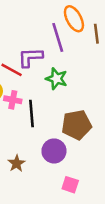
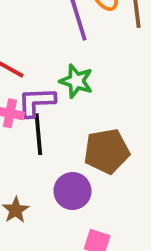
purple L-shape: (30, 57) -> (36, 102), moved

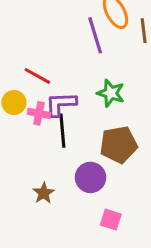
green star: (76, 81) -> (111, 93), moved

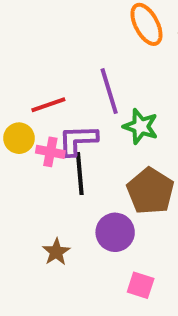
purple line: (95, 35) -> (109, 91), moved
red line: (37, 76) -> (48, 105), turned -48
brown pentagon: (119, 145) -> (150, 191), turned -30

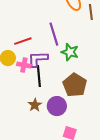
brown star: (56, 252) -> (35, 105), moved

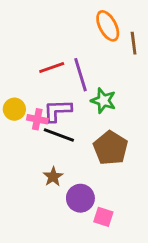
red line: (23, 41) -> (52, 68), moved
black line: (39, 76) -> (59, 135), turned -65
purple circle: (57, 106) -> (80, 198), moved

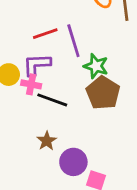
purple L-shape: (57, 111) -> (37, 65), moved
brown pentagon: (111, 148) -> (103, 93), moved

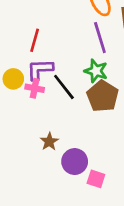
red line: (45, 34) -> (35, 40), moved, turned -55
purple line: (73, 41) -> (100, 38), moved
black line: (52, 100) -> (64, 87), moved, turned 32

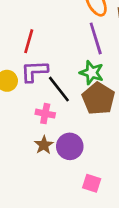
pink cross: (35, 88) -> (45, 114), moved
purple circle: (75, 162) -> (70, 146), moved

